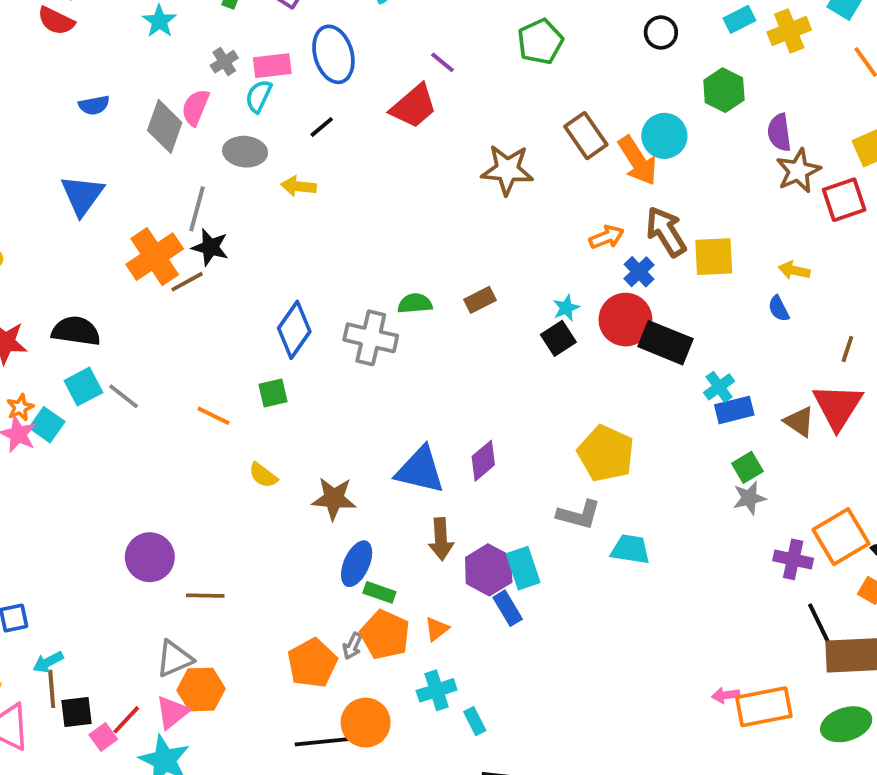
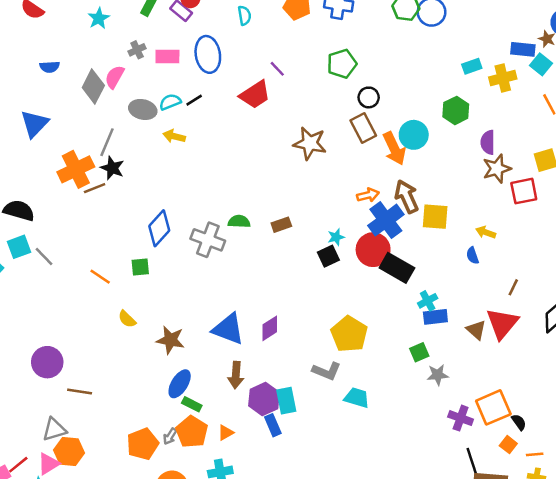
black circle: (661, 32) -> (369, 97), moved
cyan semicircle: (259, 96) -> (170, 102), moved, turned 35
blue cross: (639, 272) -> (386, 220), size x1.8
green square: (747, 467) -> (419, 352), moved

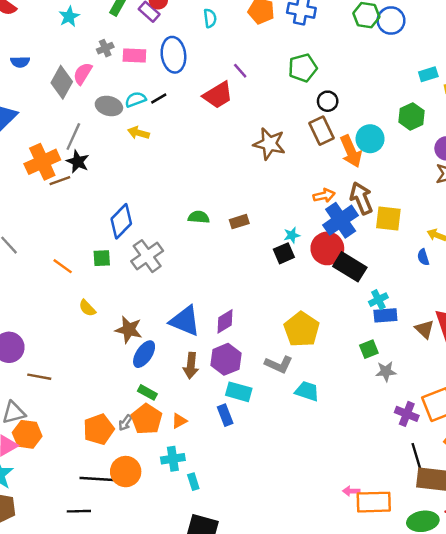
gray cross: (208, 240) -> (147, 256), moved, turned 32
blue ellipse: (180, 384) -> (144, 354), moved
purple hexagon: (264, 399) -> (226, 359), moved
cyan rectangle: (286, 401) -> (239, 392), turned -65

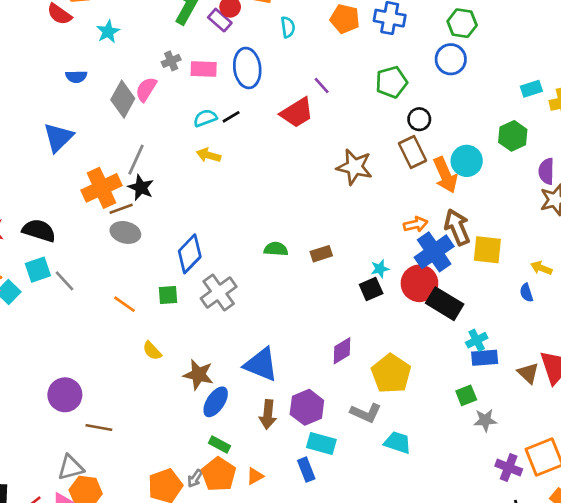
cyan star: (69, 17) -> (108, 32), moved
blue circle: (391, 21) -> (451, 59), moved
gray ellipse: (109, 106) -> (125, 232), moved
purple diamond: (225, 321) -> (342, 351), moved

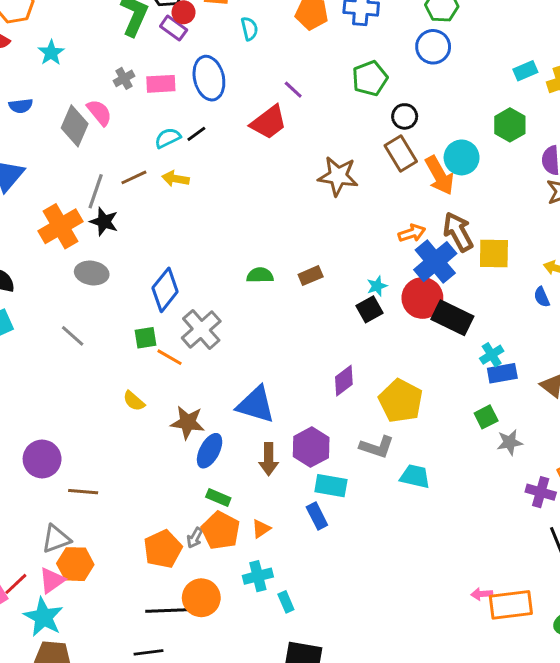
pink semicircle: (146, 89) -> (99, 113), turned 115
brown line: (121, 209) -> (134, 177), moved
gray line: (65, 281) -> (73, 336), moved
orange line: (124, 304) -> (170, 357), moved

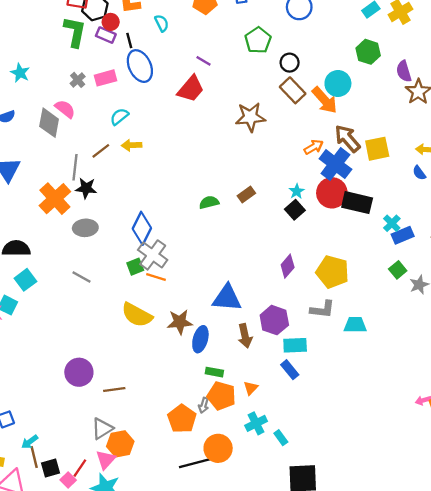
black line: (196, 134) -> (129, 41), moved, turned -56
gray cross: (201, 329) -> (153, 255), moved
yellow semicircle: (134, 401) -> (137, 315), size x1.8

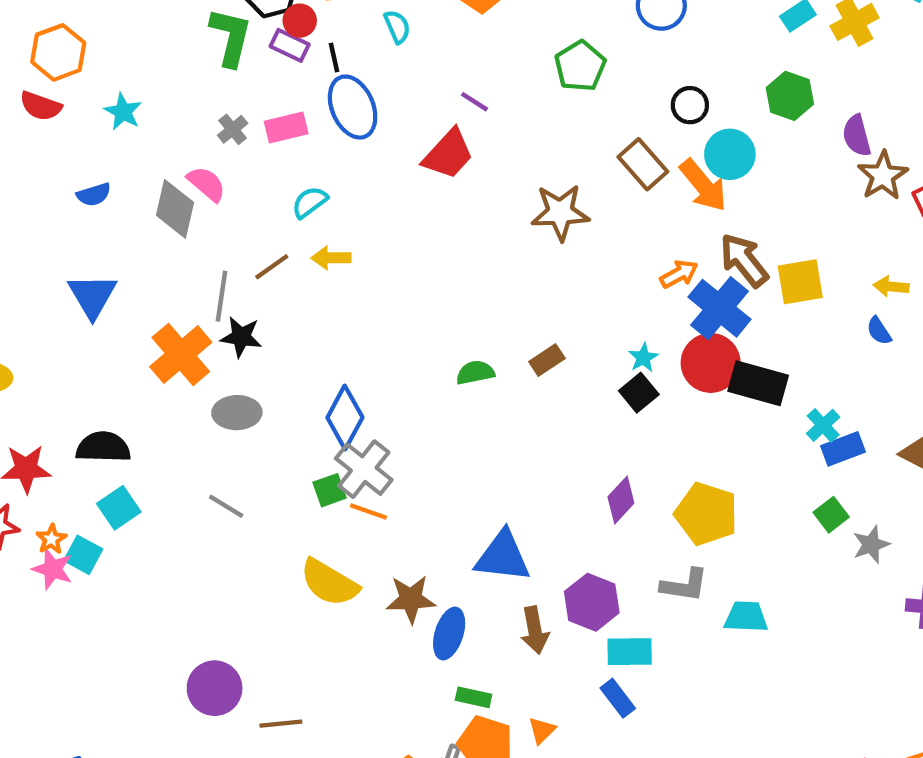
black circle: (290, 63) -> (690, 105), moved

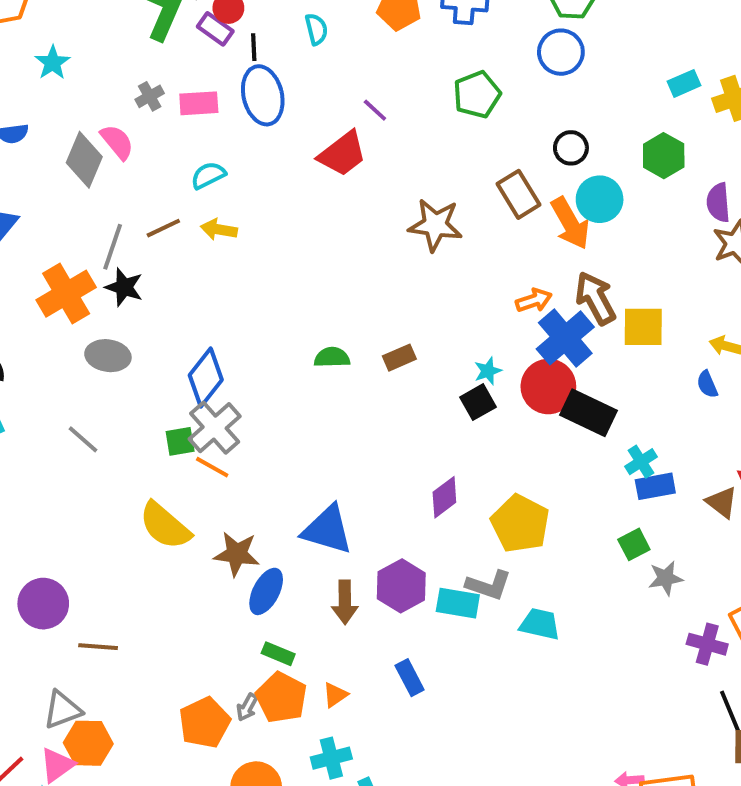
cyan rectangle: (630, 652) -> (458, 603), moved

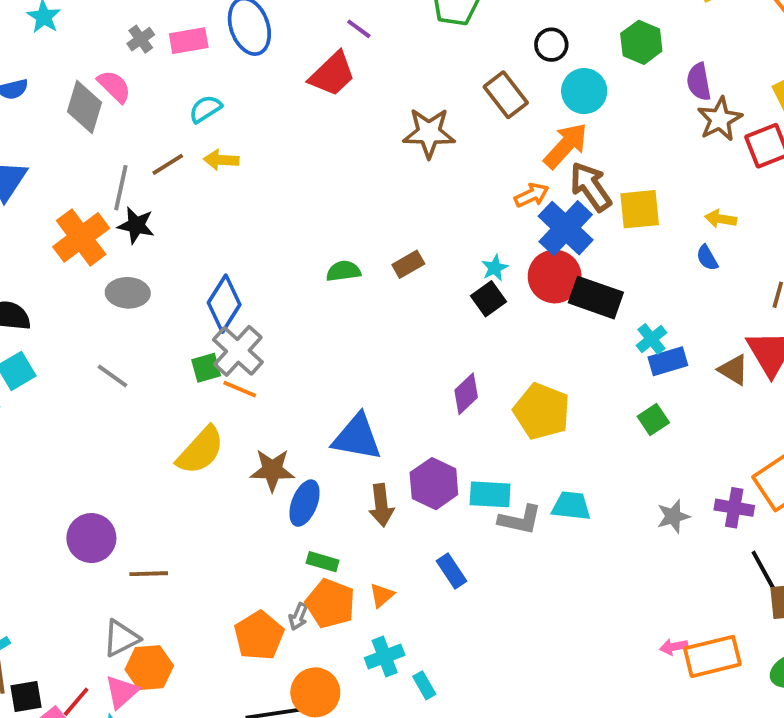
orange arrow: (570, 223) -> (566, 146), moved, turned -102
yellow semicircle: (165, 526) -> (200, 450), turned -82
gray star: (666, 578) -> (673, 516), moved
gray L-shape: (489, 585) -> (520, 520), moved

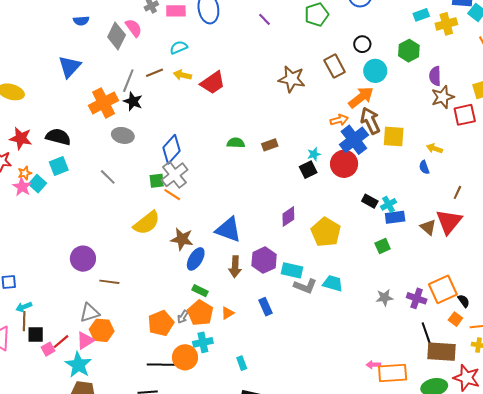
red trapezoid: (332, 74) -> (213, 83), moved
black rectangle: (596, 298) -> (370, 201), moved, size x0.6
cyan cross: (385, 657) -> (203, 342), moved

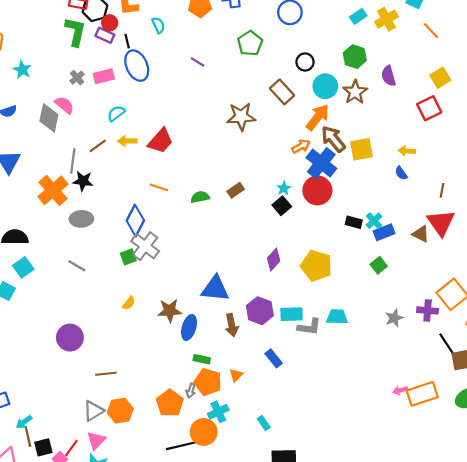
brown star: (443, 97) -> (355, 92), moved
orange line: (172, 195) -> (159, 187), moved
yellow semicircle: (147, 223) -> (129, 303), size x0.5
purple circle: (83, 259) -> (70, 338), moved
orange hexagon: (102, 330) -> (120, 411), moved

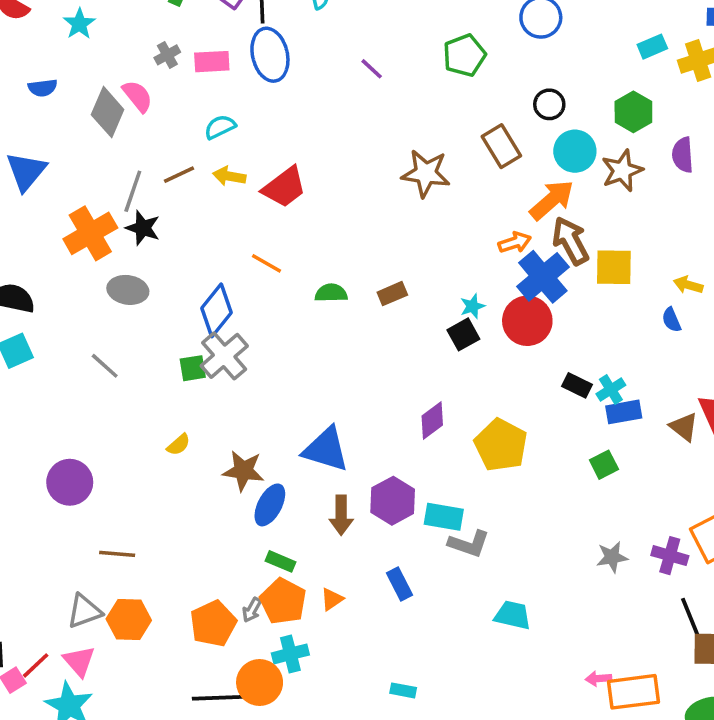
cyan trapezoid: (337, 317) -> (513, 615), moved
cyan rectangle: (264, 423) -> (403, 690), moved, turned -56
pink triangle: (96, 441) -> (79, 661), turned -36

